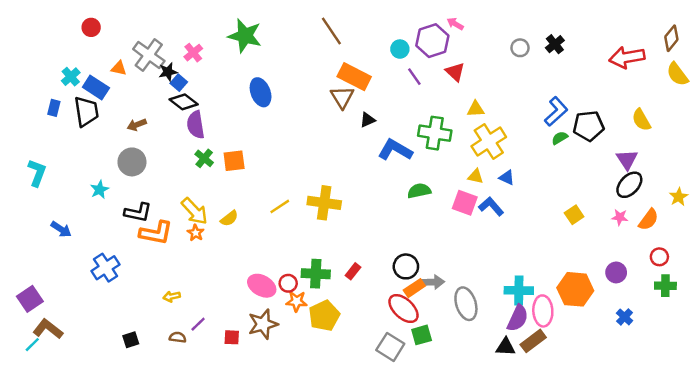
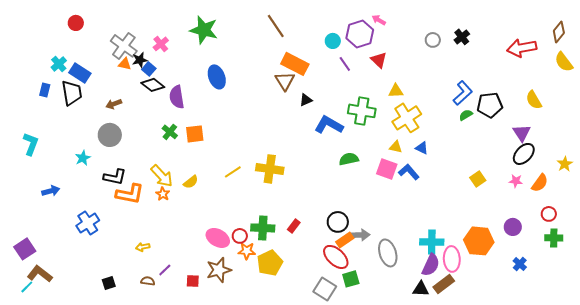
orange triangle: (119, 68) -> (125, 64), moved
purple semicircle: (196, 125) -> (177, 97), moved
blue arrow: (61, 229) -> (51, 191), turned -48

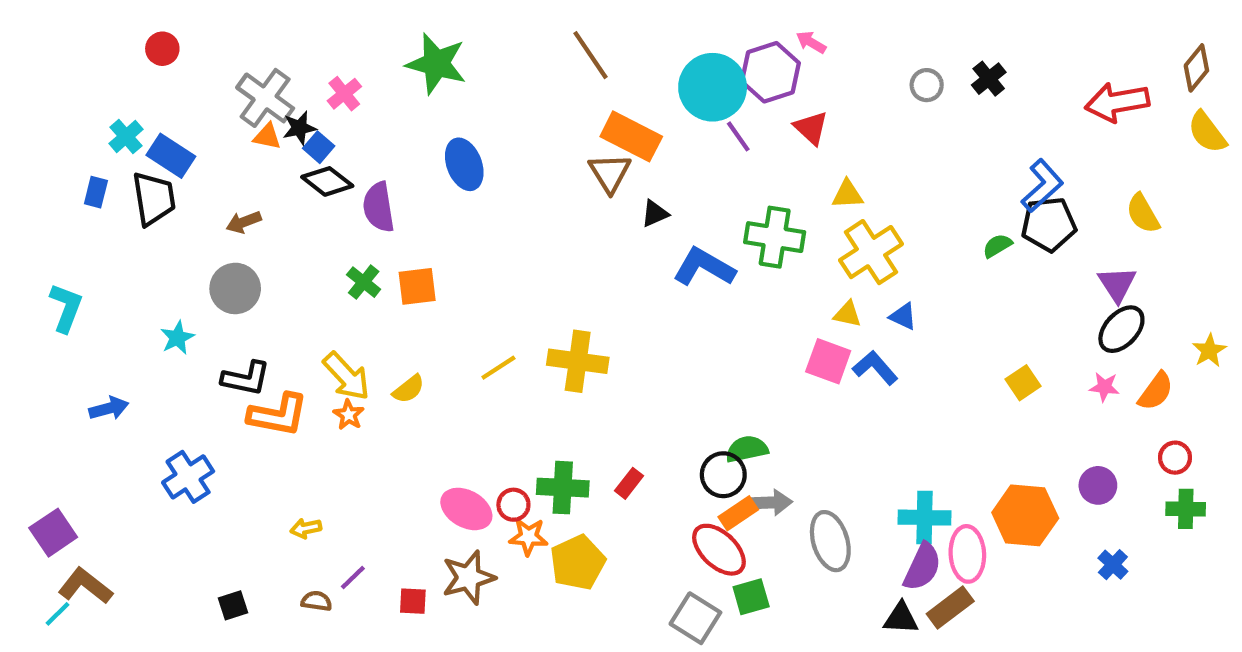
cyan circle: (333, 41) -> (713, 87), size x2.0
blue L-shape: (463, 93) -> (1042, 186), moved
green semicircle: (349, 159) -> (747, 449), moved

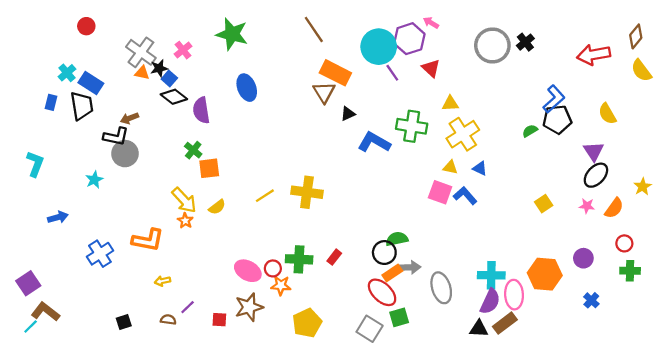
gray circle: (927, 85) -> (492, 45), size x2.0
orange square: (417, 286) -> (209, 168), moved
black L-shape: (246, 378) -> (116, 136), moved
orange L-shape: (278, 415) -> (148, 240), moved
yellow pentagon: (578, 563) -> (307, 323), moved

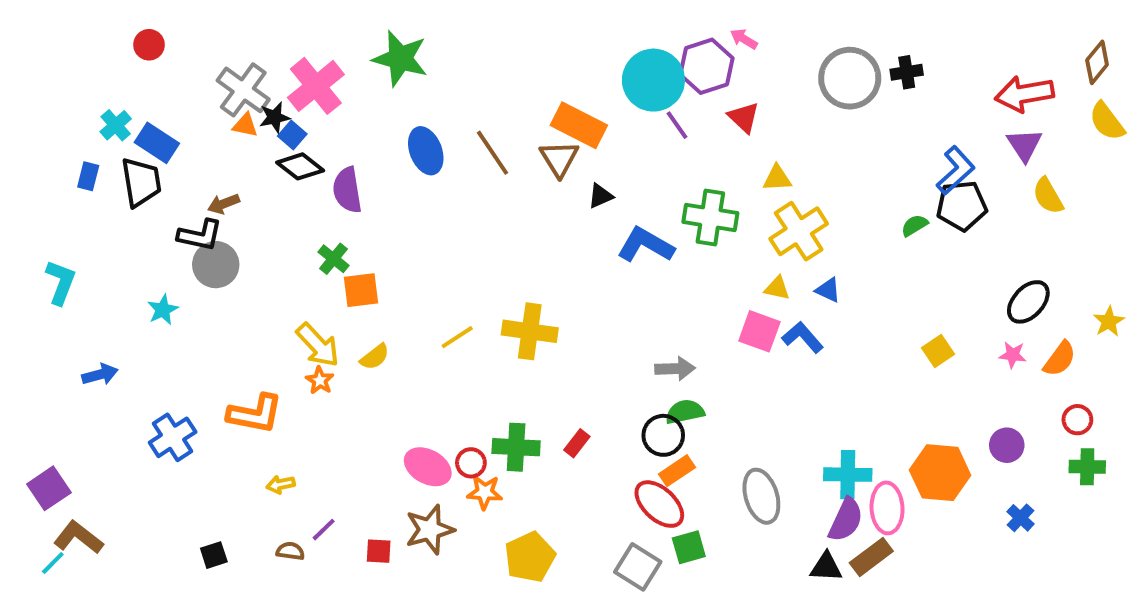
brown line: (314, 30) -> (492, 153), moved
black cross: (525, 42) -> (907, 72), turned 30
pink cross: (183, 50) -> (316, 86), size x1.8
purple triangle: (594, 151) -> (1024, 145), moved
gray arrow: (409, 267) -> (675, 369), moved

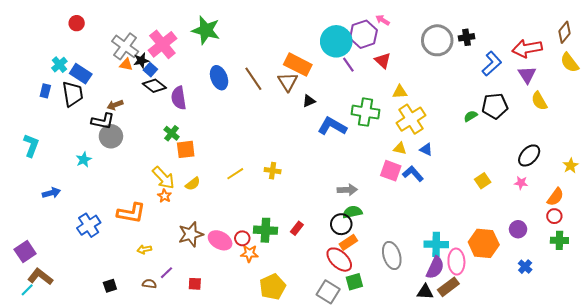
blue L-shape: (956, 170) -> (492, 64), moved
yellow cross: (530, 331) -> (273, 171), size x0.6
orange semicircle: (1060, 359) -> (555, 197), moved
brown star: (430, 530) -> (191, 234), moved

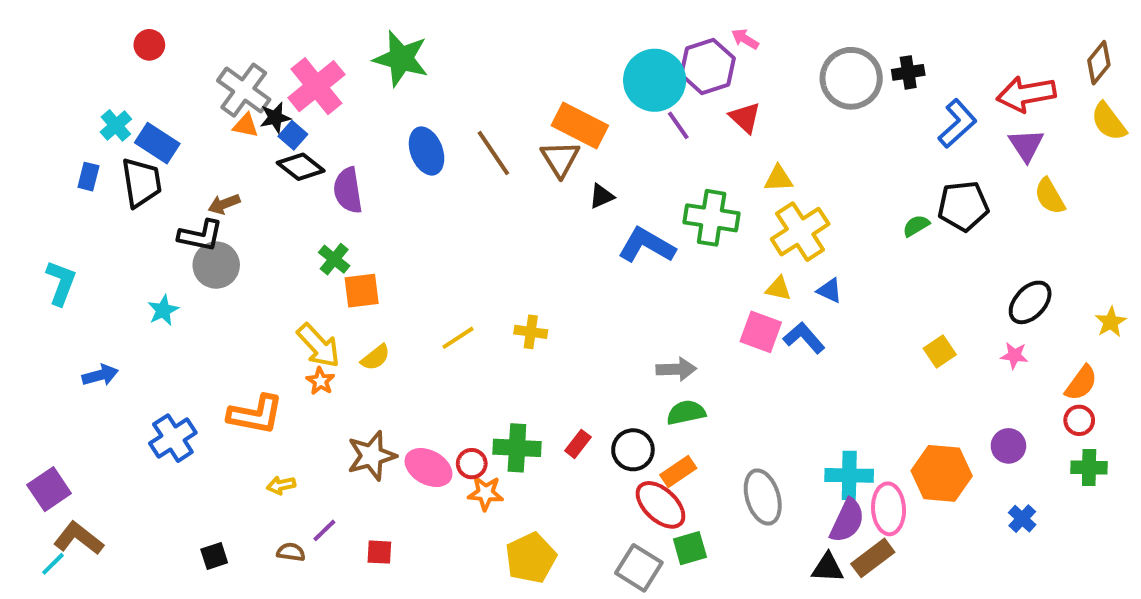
black circle: (341, 224) -> (633, 450), moved

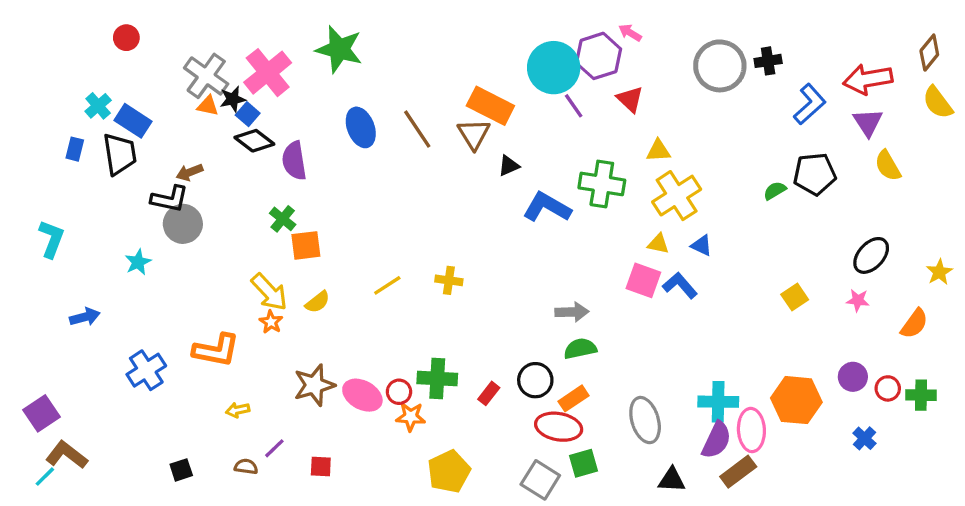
red circle: (1079, 420) -> (888, 388), moved
red rectangle: (578, 444) -> (489, 393), moved
red ellipse: (660, 505) -> (559, 427), turned -33
black triangle: (828, 568) -> (672, 480), moved

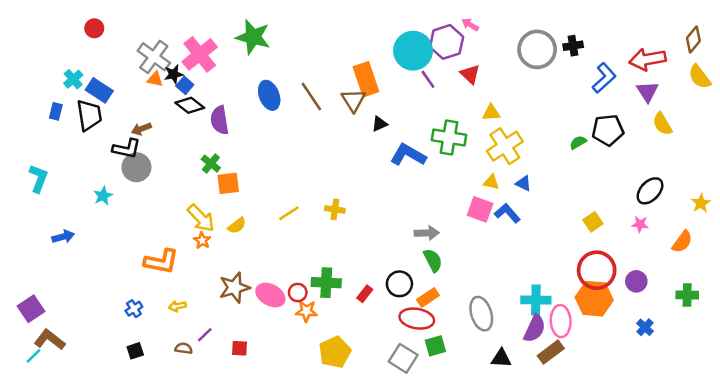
orange rectangle: (490, 106) -> (366, 79), turned 44
green semicircle: (580, 349) -> (433, 260), turned 75
blue cross: (146, 370) -> (134, 309), moved, size x0.6
red circle: (888, 388) -> (597, 270), moved, size x2.0

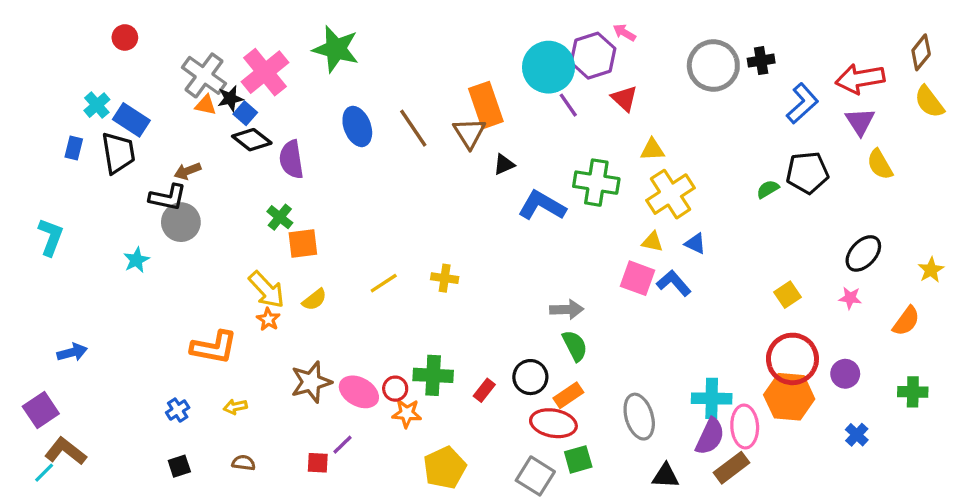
blue arrow: (63, 237) -> (72, 352), moved
purple line: (205, 335) -> (342, 445), moved

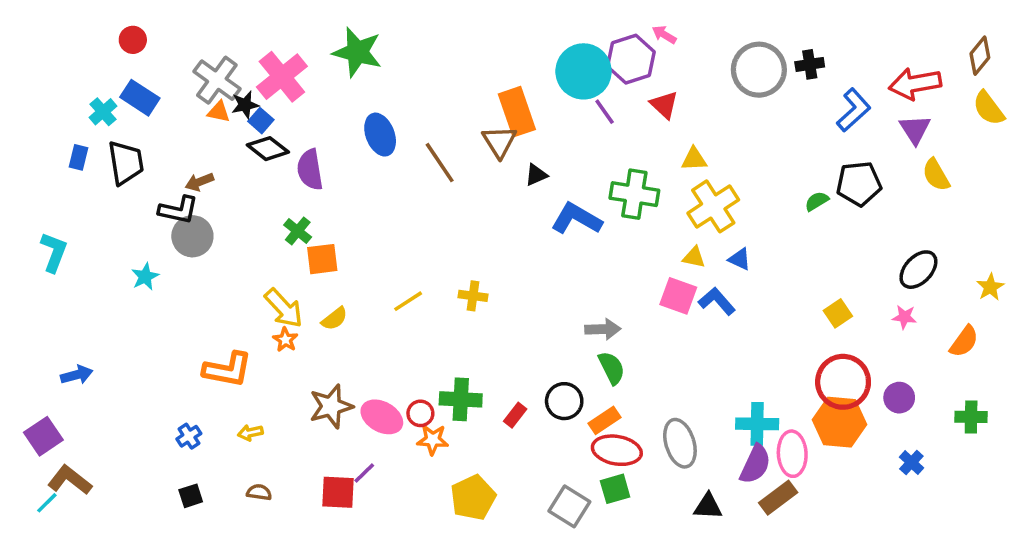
blue rectangle: (131, 120) -> (140, 98), moved
brown line: (413, 128) -> (440, 163), moved
red ellipse: (553, 423) -> (617, 450), moved
red square: (318, 463) -> (338, 492), size x1.5

